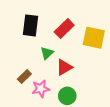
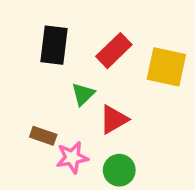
brown rectangle: (24, 76) -> (43, 136), turned 64

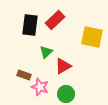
red rectangle: (114, 51) -> (55, 20), moved
pink star: (72, 157) -> (40, 87), turned 30

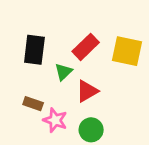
red rectangle: (55, 20) -> (86, 47), moved
black rectangle: (30, 25) -> (34, 50), moved

